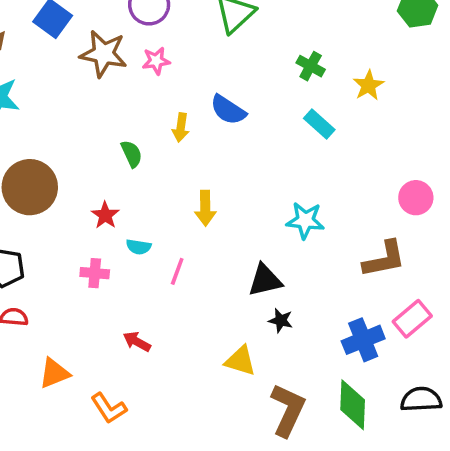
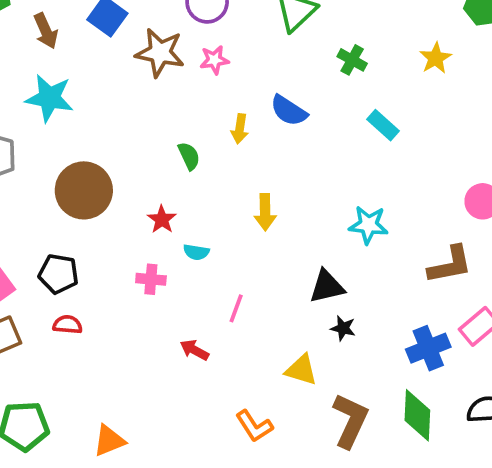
green cross: (311, 66) -> (352, 60), moved
yellow star: (368, 85) -> (436, 58), moved
pink line: (177, 271) -> (236, 308), moved
orange triangle: (54, 373) -> (109, 441), moved
orange L-shape: (109, 408) -> (254, 426), moved

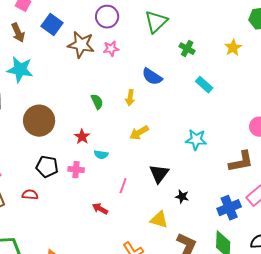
yellow arrow: (240, 129) -> (130, 98), moved
yellow arrow: (265, 212) -> (139, 133), turned 60
black pentagon: (58, 274) -> (47, 167), moved
black triangle: (327, 287) -> (159, 174), moved, turned -40

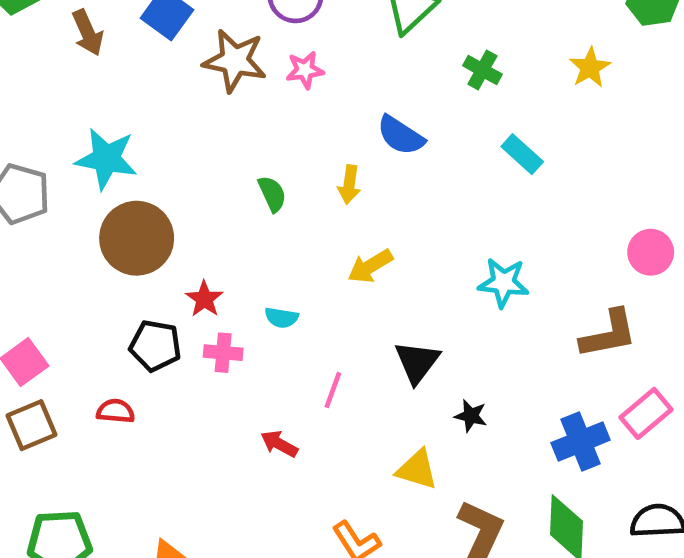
cyan star: (20, 70) -> (106, 159), moved
red star: (82, 137) -> (204, 299), moved

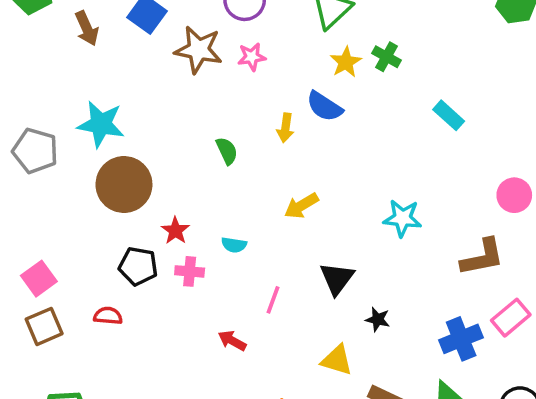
yellow star: (590, 68) -> (346, 62), moved
cyan rectangle: (522, 154) -> (449, 115), moved
yellow arrow: (349, 184) -> (285, 128), moved

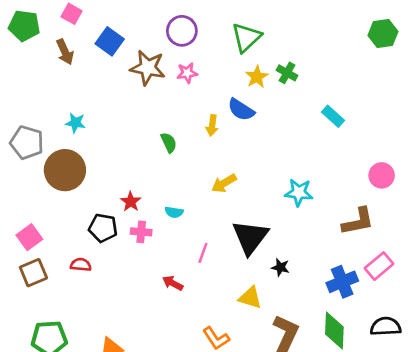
cyan star: (101, 124) -> (75, 123), size x0.6
brown circle: (124, 185) -> (65, 170), moved
black triangle: (337, 279) -> (250, 237), size x1.4

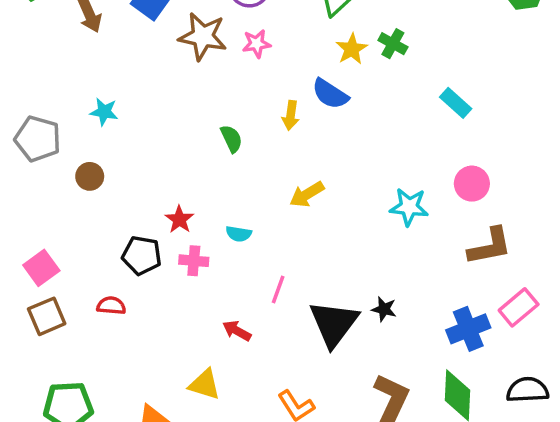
brown circle: (65, 170) -> (90, 176), size x0.5
pink circle: (382, 175) -> (472, 184), moved
black triangle: (250, 237) -> (334, 324), moved
yellow triangle: (250, 298) -> (205, 385), moved

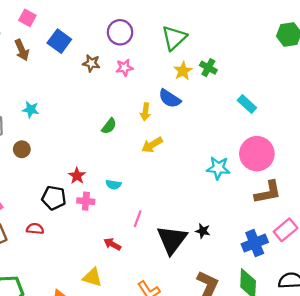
brown star: (203, 36) -> (91, 63), size x0.6
green semicircle: (231, 139) -> (109, 126), turned 63
pink circle: (472, 184) -> (257, 154), size x1.6
yellow arrow: (307, 194) -> (152, 145), moved

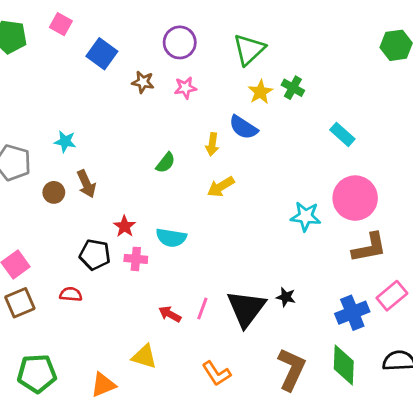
brown arrow: (22, 50) -> (86, 184), moved
cyan semicircle: (113, 185) -> (171, 238), size x1.5
pink line: (138, 219) -> (202, 308), moved

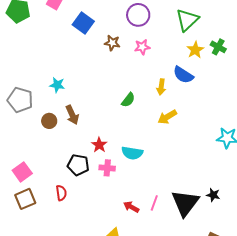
red semicircle: (71, 294) -> (61, 193), turned 77

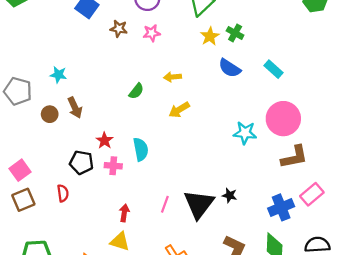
blue semicircle: (183, 75) -> (230, 68), moved
yellow arrow: (161, 87) -> (173, 77), turned 77
cyan semicircle: (132, 153) -> (141, 149), turned -110
red arrow: (131, 207) -> (124, 213), moved, turned 70

